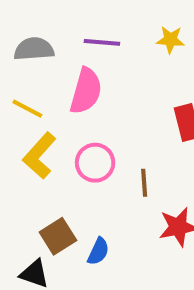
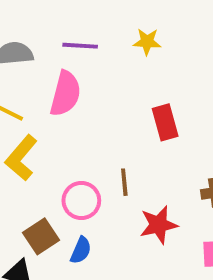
pink circle: (95, 163) -> (81, 201), moved

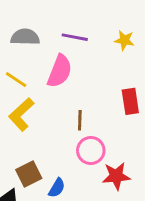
brown line: (124, 182) -> (80, 120), moved
pink circle: (81, 201) -> (91, 150), moved

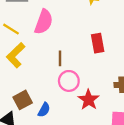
red star: (116, 176) -> (89, 100), turned -30

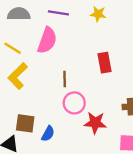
brown square: (23, 100) -> (25, 123), turned 36
red star: (89, 100) -> (95, 123), turned -30

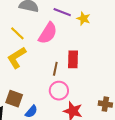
yellow star: (98, 14) -> (83, 19), moved
red rectangle: (105, 63) -> (73, 59), moved

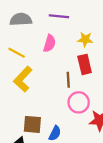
yellow star: (83, 19) -> (85, 39), moved
pink semicircle: (48, 33) -> (49, 43), size x0.7

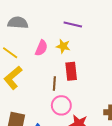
purple line: (59, 16) -> (73, 25), moved
yellow star: (85, 39) -> (63, 46), moved

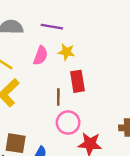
purple line: (73, 25) -> (52, 27), moved

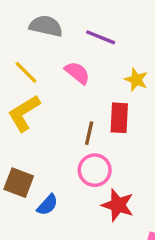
yellow star: (66, 52) -> (136, 80), moved
pink semicircle: (41, 56) -> (77, 73), turned -84

